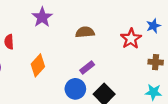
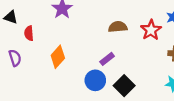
brown semicircle: (85, 32) -> (118, 27), moved

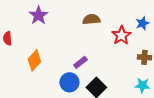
brown semicircle: (118, 27) -> (91, 19), moved

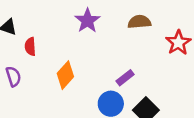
purple star: (38, 15) -> (87, 21), moved

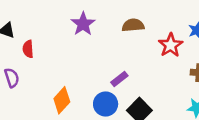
orange diamond: (65, 75) -> (62, 100), moved

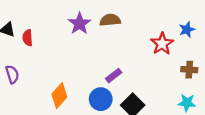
brown semicircle: (133, 25) -> (110, 20), moved
red semicircle: (28, 49) -> (28, 38), moved

